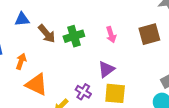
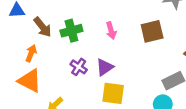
orange arrow: (21, 61) -> (31, 53), moved
purple cross: (83, 92) -> (79, 67), moved

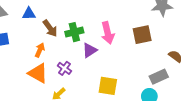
pink arrow: (111, 31) -> (108, 33), size x1.5
purple cross: (79, 67) -> (64, 68), moved
purple triangle: (105, 67) -> (90, 50), moved

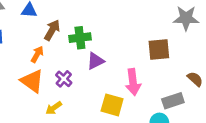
brown arrow: (50, 28) -> (52, 30), turned -120
pink arrow: (108, 33) -> (133, 82), moved

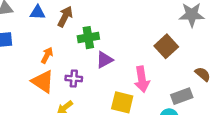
brown arrow: (52, 30) -> (65, 17), moved
brown square: (159, 49) -> (166, 46), turned -35
purple cross: (64, 79) -> (74, 78), turned -35

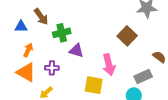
blue triangle: (38, 12) -> (21, 27), moved
brown arrow: (65, 17) -> (41, 17), turned 120
purple triangle: (104, 60) -> (76, 51), turned 49

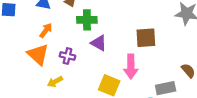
brown square: (127, 36) -> (146, 38), moved, turned 30

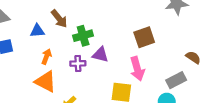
purple cross: (67, 56) -> (78, 63), moved

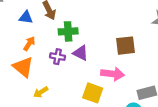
pink arrow: (137, 69) -> (113, 74), turned -80

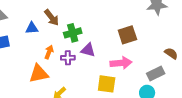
orange arrow: (29, 44) -> (49, 52), moved
orange triangle: (23, 67) -> (39, 74), turned -40

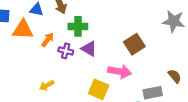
brown square: (127, 35) -> (134, 44), turned -30
orange triangle: (39, 74) -> (23, 30), moved

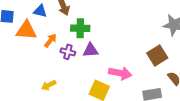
brown square: (134, 44) -> (157, 56), moved
purple triangle: (89, 49) -> (91, 50), turned -35

